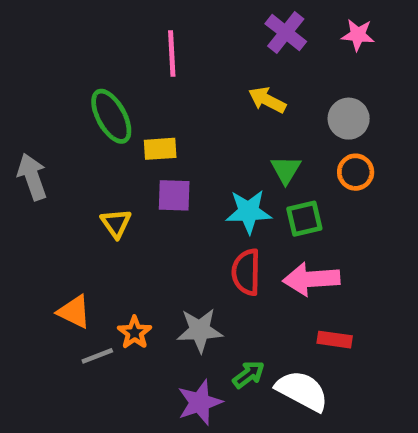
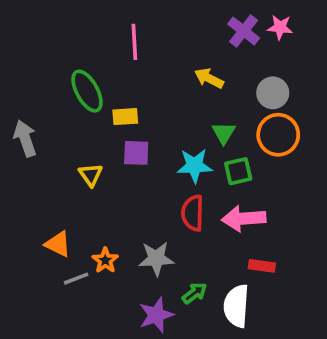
purple cross: (286, 33) -> (244, 31), moved
orange circle: (356, 172) -> (278, 135), size x1.5
white semicircle: (302, 391) -> (236, 306), turned -114

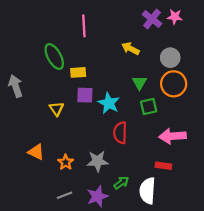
cyan star: (194, 166) -> (109, 103), moved, turned 30
pink arrow: (244, 218) -> (172, 136), moved
gray line: (76, 279) -> (64, 195), moved

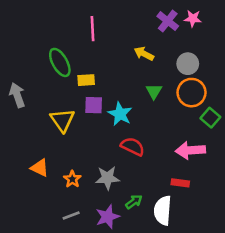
green square: (149, 107) -> (210, 118), moved, turned -36
yellow triangle: (57, 109) -> (62, 120), size x1.5
red semicircle: (120, 133) -> (133, 146), turned 115

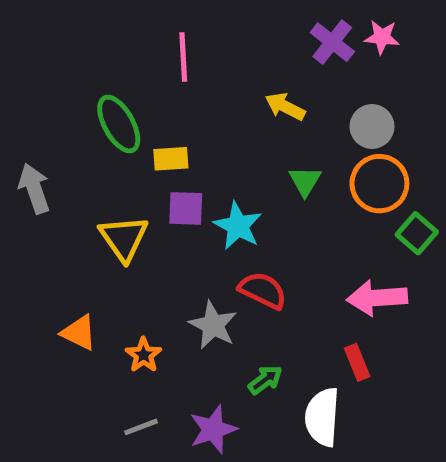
gray star: (107, 178) -> (213, 325), moved, turned 30
red rectangle: (180, 183) -> (357, 362), turned 60
green arrow: (134, 202) -> (265, 380), moved

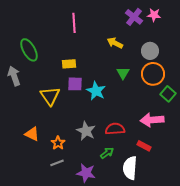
green ellipse: (119, 124) -> (29, 50), moved
red semicircle: (263, 290) -> (115, 129), moved, turned -30
red rectangle: (357, 362) -> (144, 146), turned -40
gray line: (141, 427) -> (57, 163), moved
purple star: (213, 429) -> (86, 173), turned 30

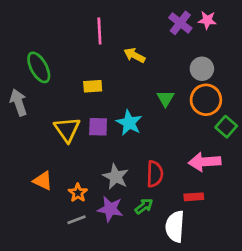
yellow arrow: (115, 43) -> (134, 55), moved
purple square: (75, 84) -> (98, 127), moved
red semicircle: (115, 129) -> (155, 174), turned 96
red rectangle: (144, 146) -> (194, 197), turned -32
purple star: (86, 173) -> (110, 209), moved

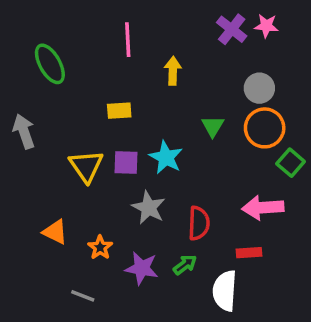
yellow arrow: (134, 55) -> (173, 71), turned 65
green ellipse: (39, 67) -> (50, 64), moved
gray star: (116, 177) -> (149, 208), moved
gray line: (77, 220) -> (83, 296), moved, turned 42

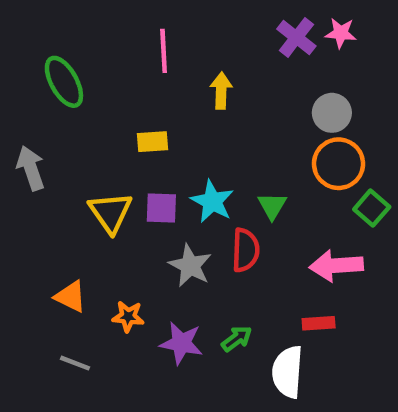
green triangle: (213, 126) -> (272, 206), moved
red semicircle: (199, 223) -> (246, 250), moved
orange star: (100, 247) -> (128, 317), turned -30
gray line: (83, 296) -> (75, 363), moved

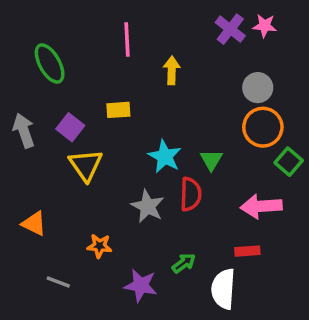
purple square: (161, 208) -> (70, 127), moved, turned 36
orange triangle: (71, 297) -> (34, 223), moved
purple star: (181, 343) -> (141, 285), moved

